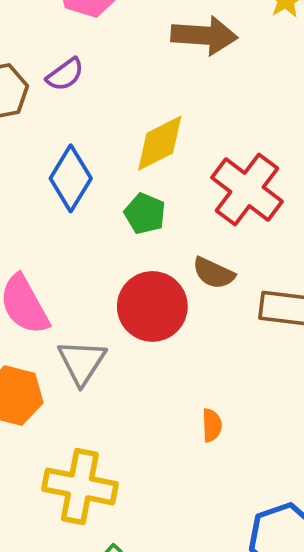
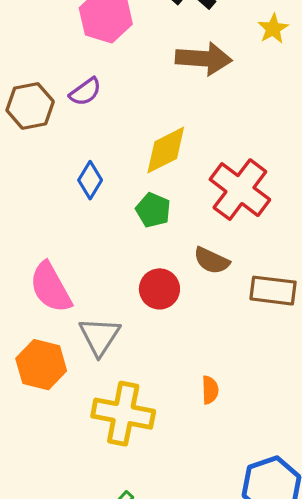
blue diamond: (71, 178) -> (90, 180), size x0.7
red circle: (152, 306) -> (159, 289), size x0.7
yellow cross: (80, 486) -> (123, 414), moved

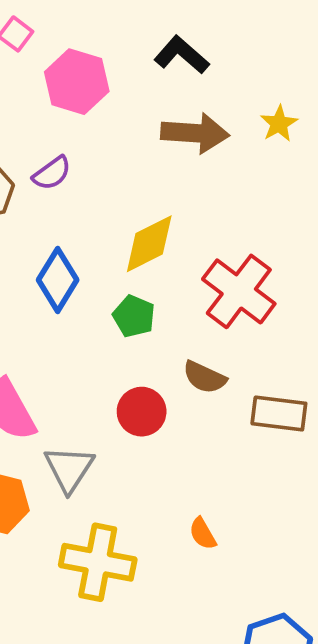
yellow star: (273, 29) -> (279, 124), moved
blue diamond: (90, 180) -> (58, 280), size x1.4
orange semicircle: (210, 390) -> (203, 534), turned 152

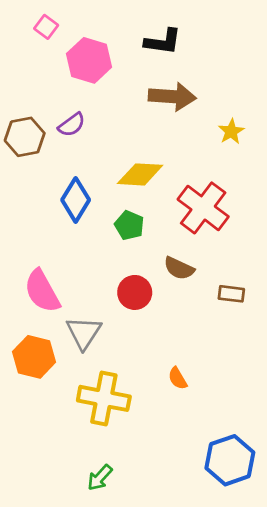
black L-shape: (182, 55) -> (163, 42), turned 147
yellow star: (279, 124) -> (231, 131), moved
yellow diamond: (149, 244) -> (140, 174), turned 30
brown rectangle: (279, 413) -> (231, 294), size x0.7

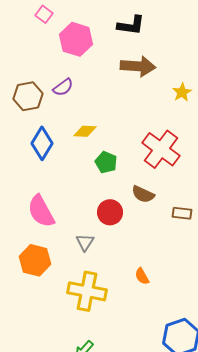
yellow diamond: (140, 174) -> (85, 131), moved, size x0.7
blue diamond: (76, 200) -> (42, 143), moved
gray triangle: (84, 333) -> (85, 242), moved, size x0.7

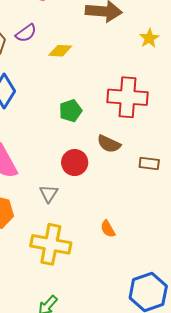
yellow diamond: (85, 131) -> (60, 51), moved
red cross: (161, 149) -> (127, 97), turned -33
green pentagon: (106, 162) -> (71, 111), turned 30

